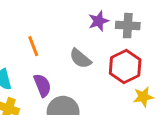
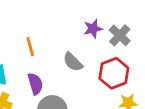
gray cross: (128, 26) -> (120, 35), turned 35

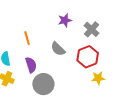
purple star: (93, 29) -> (65, 20), moved

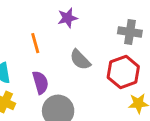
purple star: (65, 20) -> (68, 18), moved
gray cross: (92, 29) -> (130, 32), turned -35

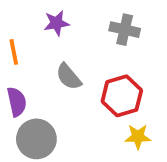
gray cross: (130, 32) -> (125, 30), moved

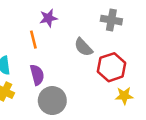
purple star: (57, 23) -> (48, 18), moved
gray semicircle: (69, 77) -> (83, 47), moved

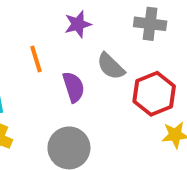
purple star: (48, 18) -> (78, 24), moved
purple semicircle: (37, 75) -> (73, 87), moved

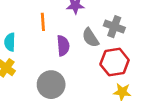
gray cross: (150, 24) -> (114, 27), moved

